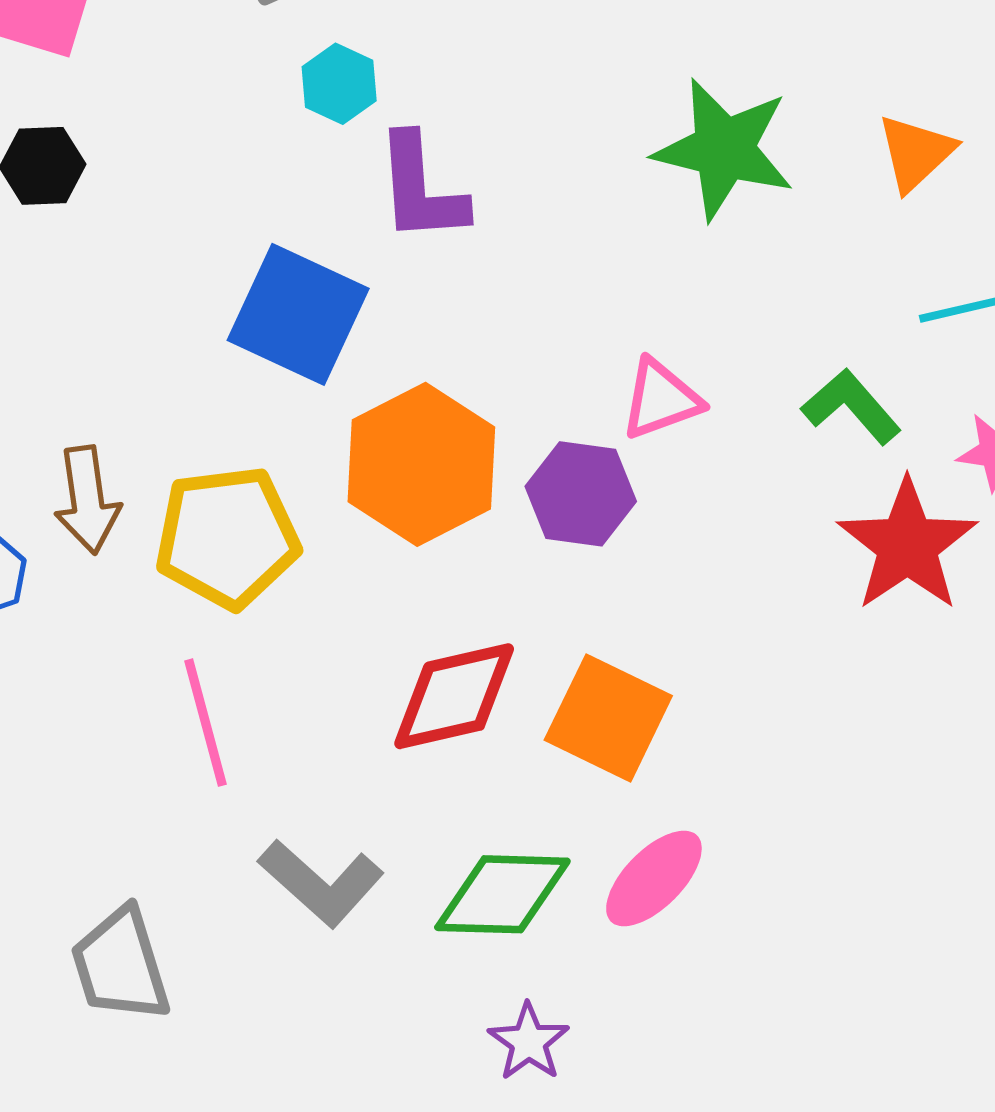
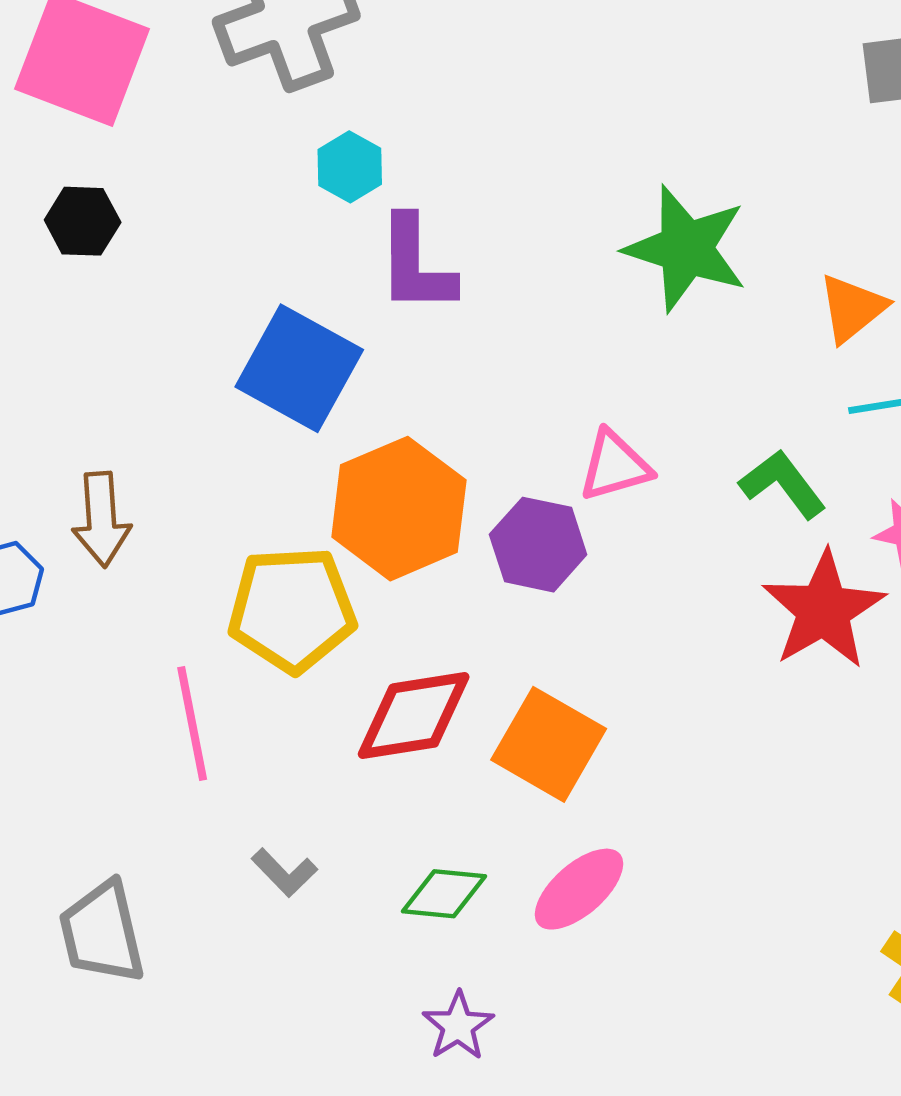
orange triangle: (916, 153) -> (852, 308), moved
yellow pentagon: (227, 537) -> (292, 609), moved
gray L-shape: (321, 883) -> (284, 872), size x0.6
green diamond: (502, 894) -> (444, 894), size x0.7

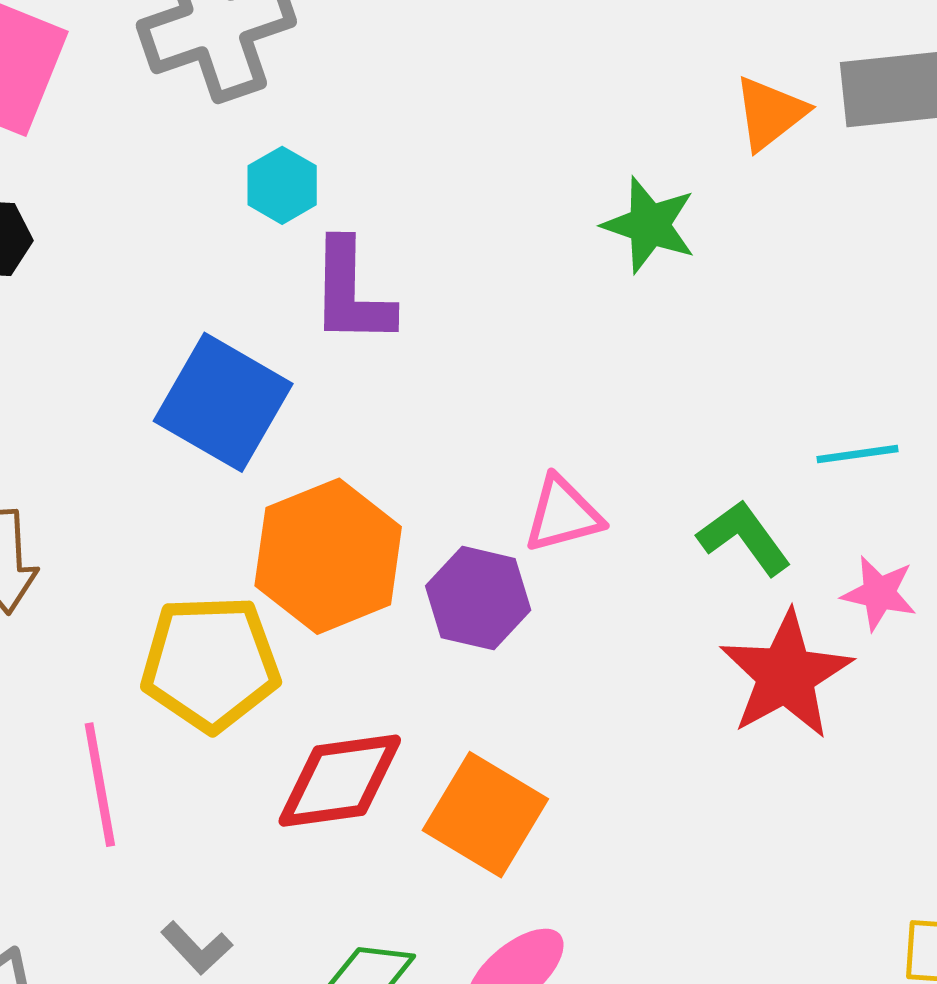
green star: (686, 249) -> (649, 225), moved, size x0.7
orange triangle: (852, 308) -> (770, 113), moved

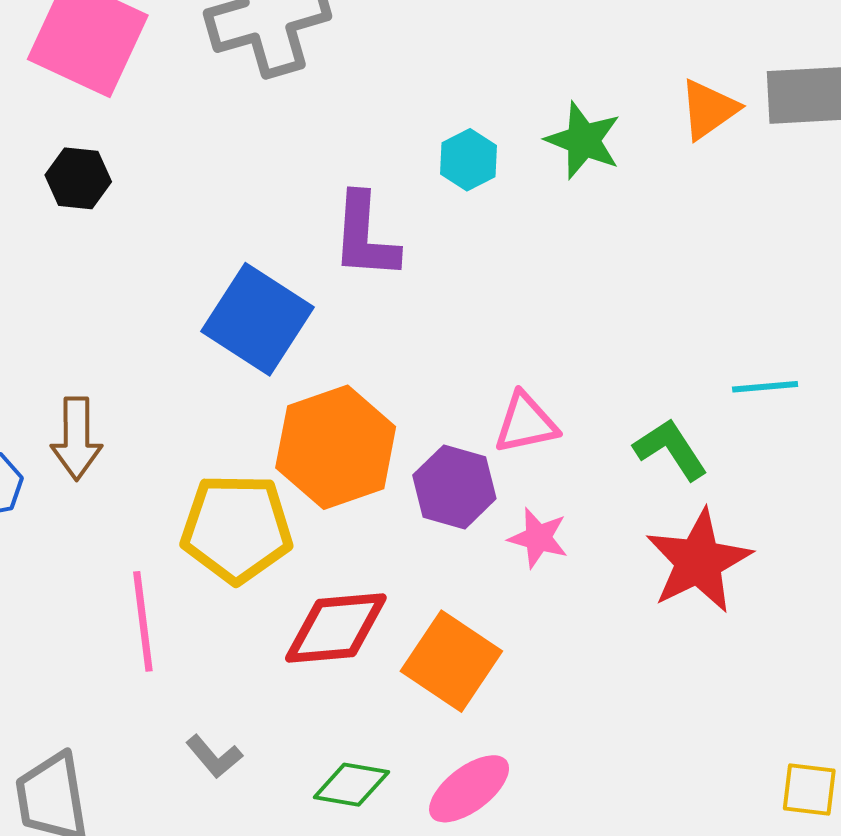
cyan hexagon: (282, 185) -> (468, 160), moved
green star: (649, 225) -> (583, 140), moved
pink star: (879, 593) -> (538, 538), moved

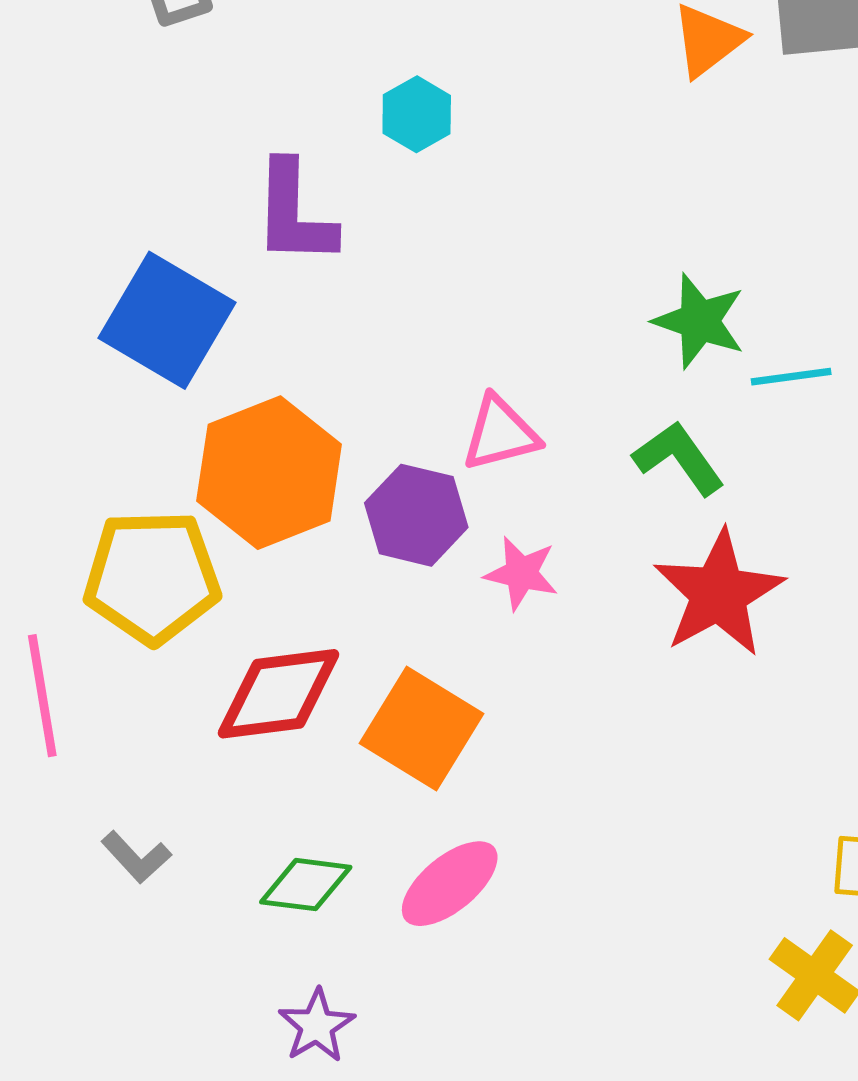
green star: (583, 140) -> (699, 321), moved

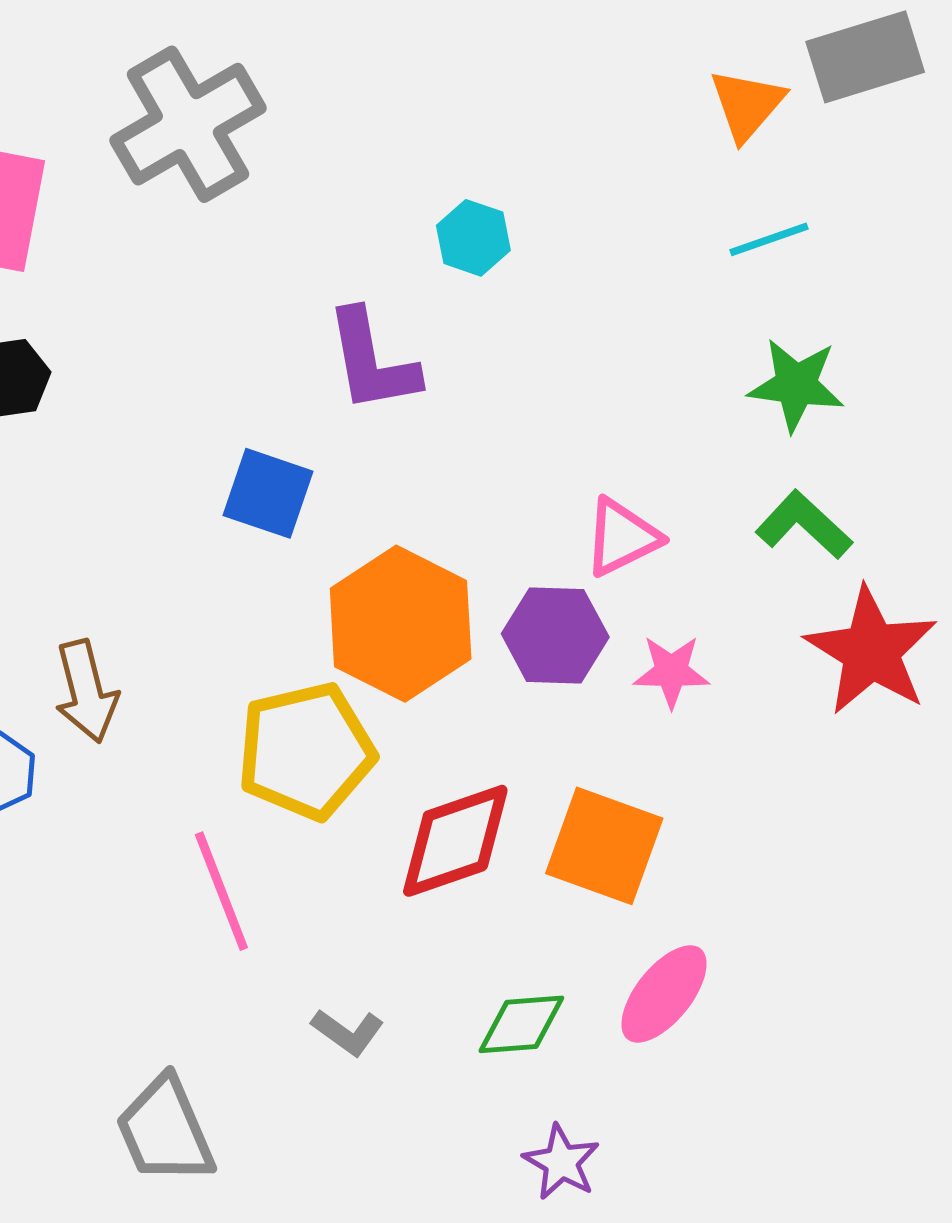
blue square: (167, 320) -> (268, 493), size x0.7
cyan line: (791, 377) -> (769, 239), moved

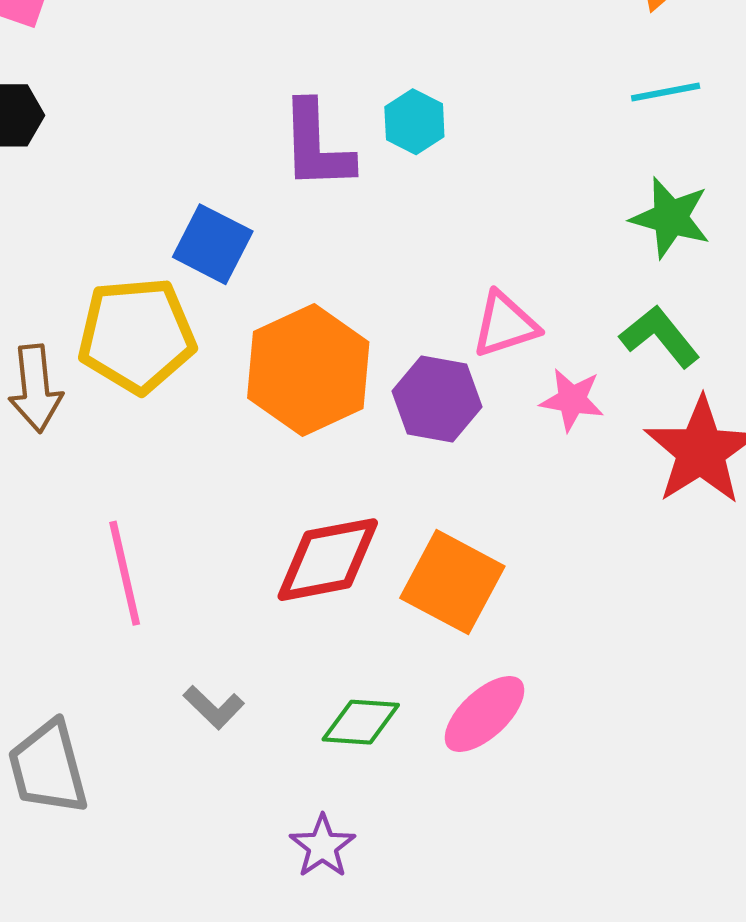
cyan hexagon: (473, 238) -> (414, 122), moved
pink star: (671, 671) -> (572, 400), moved
yellow pentagon: (306, 751) -> (137, 335), moved
purple star: (561, 1162) -> (322, 846), moved

